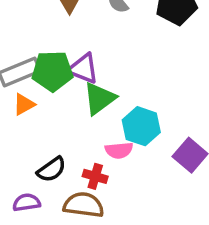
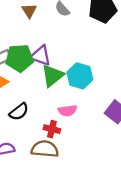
cyan hexagon: (141, 126) -> (80, 76), moved
black semicircle: (51, 169) -> (19, 112), moved

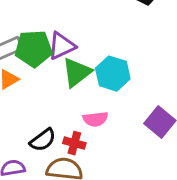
purple triangle: (41, 56) -> (62, 46), turned -45
black semicircle: (19, 112) -> (43, 140), moved

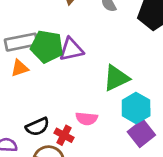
green triangle: (77, 72) -> (116, 78), moved
cyan hexagon: (113, 74) -> (136, 108), moved

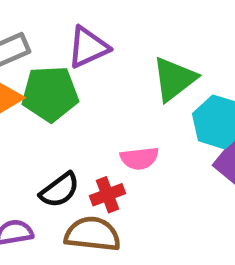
green pentagon: (47, 47) -> (50, 94), moved
red cross: (64, 135) -> (108, 195), turned -36

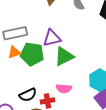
green triangle: (174, 79) -> (64, 56), moved

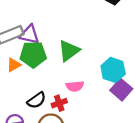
purple triangle: (52, 38) -> (29, 34), moved, turned 36
orange triangle: (14, 52) -> (14, 65), moved

